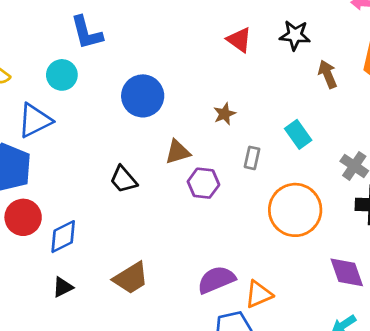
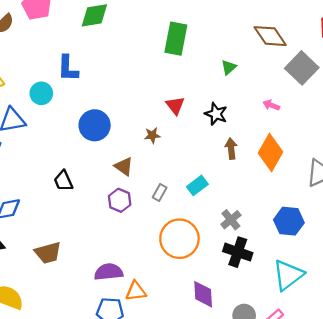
brown star: (225, 114) -> (152, 135), moved
cyan rectangle: (298, 134) -> (197, 185), turned 72
brown triangle: (178, 152) -> (124, 166), moved, turned 36

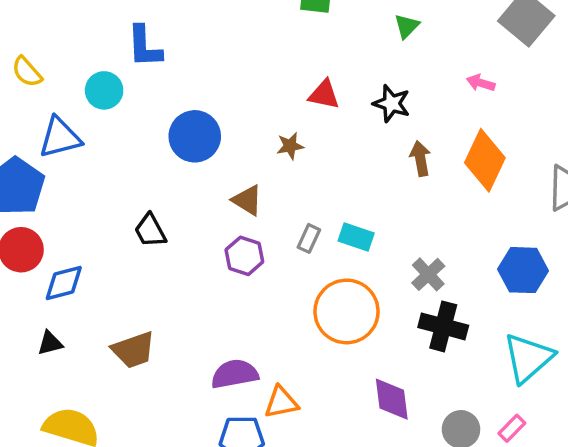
red triangle: (175, 105) -> (324, 95), turned -36
cyan rectangle: (197, 185) -> (356, 237), moved, turned 60

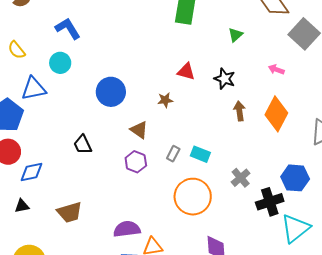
blue L-shape: (144, 47) -> (68, 29), moved, turned 148
black cross: (443, 326) -> (270, 202), moved, turned -36

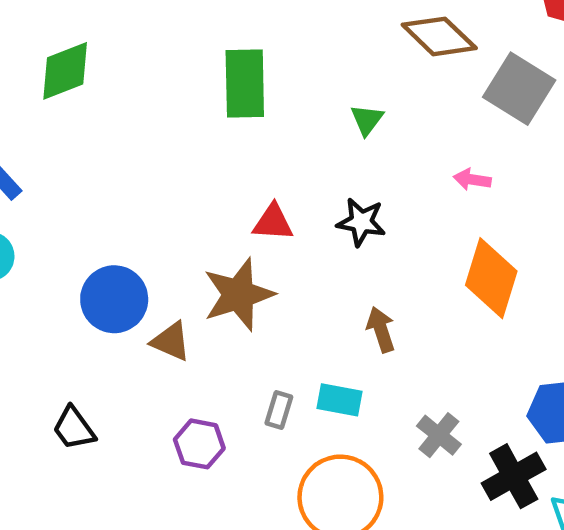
brown star: (165, 100) -> (238, 295), size x2.0
brown arrow: (239, 111) -> (381, 330), moved
brown triangle: (139, 130) -> (171, 341), moved

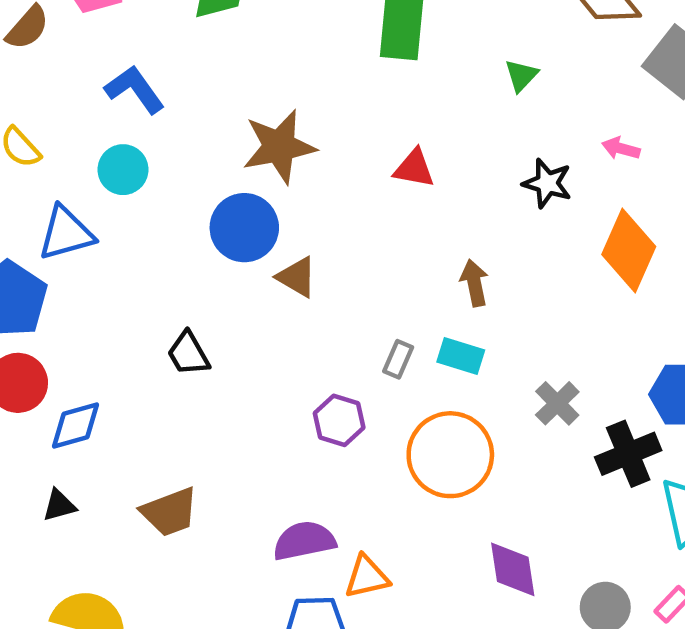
black star: (361, 222) -> (547, 183), moved
brown star: (238, 295) -> (279, 147), moved
brown arrow: (381, 330) -> (474, 283), moved
purple hexagon: (199, 444) -> (339, 420), moved

